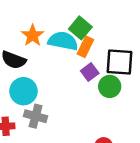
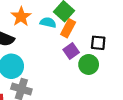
cyan semicircle: (63, 41) -> (48, 22), size x0.6
black square: (120, 62) -> (98, 43), size x0.6

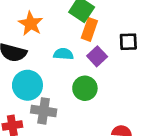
cyan semicircle: (48, 22) -> (63, 54), moved
green circle: (89, 64) -> (85, 88), moved

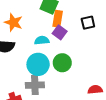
purple square: (97, 56) -> (60, 32), moved
cyan circle: (27, 85) -> (38, 64), moved

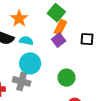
cyan semicircle: (42, 40) -> (26, 41), moved
green circle: (62, 63) -> (67, 78), moved

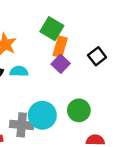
black square: (87, 39) -> (97, 56), turned -32
cyan circle: (30, 63) -> (42, 115), moved

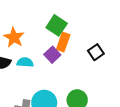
purple square: (61, 64) -> (52, 55), moved

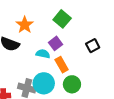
orange rectangle: (63, 42) -> (62, 65), moved, turned -56
cyan semicircle: (25, 62) -> (43, 54), moved

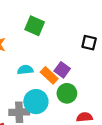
purple square: (55, 43) -> (62, 70), moved
black square: (93, 46) -> (89, 43), moved, turned -32

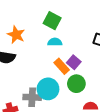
cyan semicircle: (25, 70) -> (55, 42), moved

